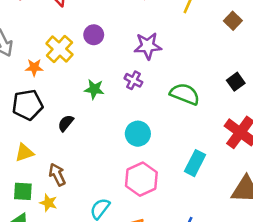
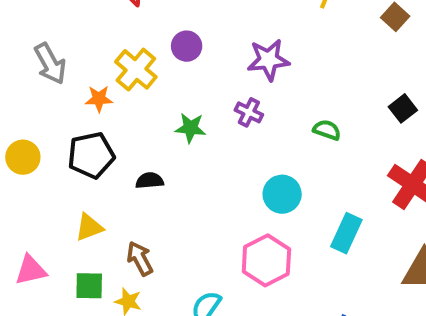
green semicircle: (185, 94) -> (327, 130), size x0.6
black semicircle: (66, 123) -> (150, 181), turned 48
cyan circle: (138, 134) -> (282, 194), moved

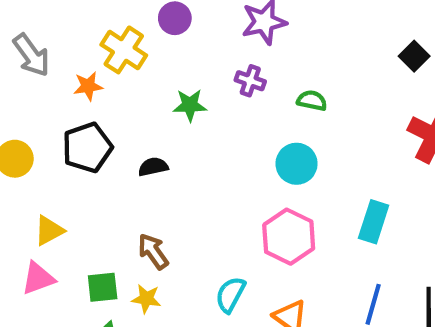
green semicircle: (327, 130) -> (312, 101), moved
yellow triangle: (89, 227) -> (49, 231), moved
cyan rectangle: (346, 233) -> (374, 222), moved

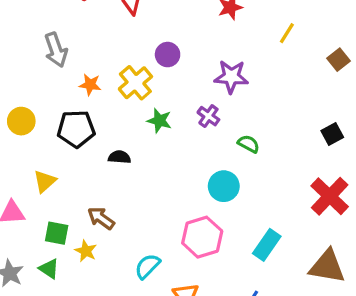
yellow cross: (124, 50) -> (135, 83), moved
yellow triangle: (49, 231) -> (45, 181), moved, turned -30
brown arrow: (153, 251) -> (101, 218), turned -36

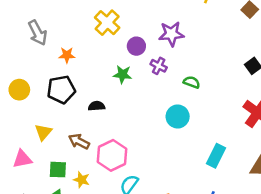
purple circle: (168, 55) -> (136, 46), moved
yellow cross: (135, 83) -> (107, 23), moved
brown arrow: (101, 218) -> (79, 141), moved
pink hexagon: (202, 237) -> (112, 155), moved

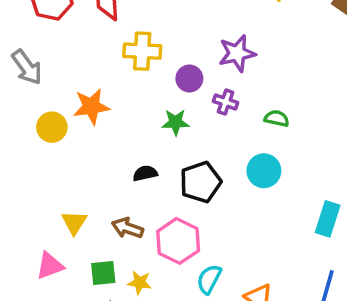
yellow cross: (107, 23) -> (142, 51), turned -30
gray arrow: (38, 33) -> (27, 67), moved
orange star: (67, 55) -> (91, 106), size x1.5
yellow circle: (19, 90) -> (52, 127), moved
black pentagon: (61, 90) -> (201, 182), moved

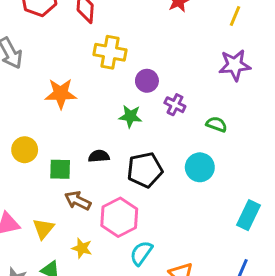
purple star: (237, 53) -> (235, 65), moved
yellow circle: (52, 127) -> (25, 150), moved
yellow triangle: (74, 222) -> (43, 229), moved
green square: (103, 273) -> (60, 169), moved

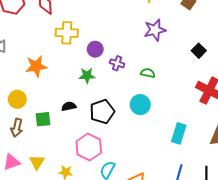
yellow circle: (25, 150) -> (17, 99), moved
brown arrow: (78, 201) -> (17, 128), moved, turned -96

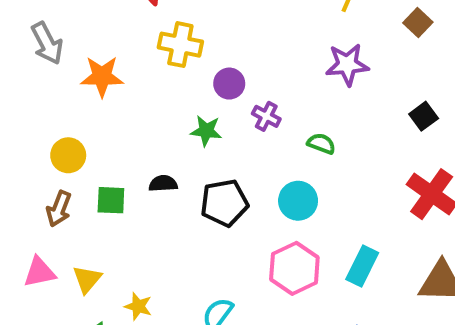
orange star: (36, 66) -> (102, 76), moved
pink hexagon: (89, 147) -> (294, 268), moved

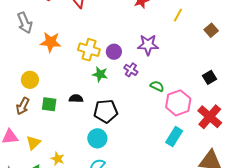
yellow cross: (180, 45) -> (89, 50), moved
purple star: (347, 65) -> (148, 45), moved
cyan circle: (298, 201) -> (97, 138), moved
cyan rectangle: (362, 266) -> (174, 137), moved
pink hexagon: (294, 268) -> (178, 103), moved

